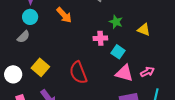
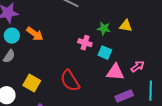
orange arrow: (64, 15) -> (35, 34), moved
green star: (116, 22) -> (104, 28), moved
pink cross: (100, 38) -> (85, 43), turned 32

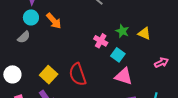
pink arrow: (138, 66) -> (161, 63), moved
yellow square: (32, 83) -> (49, 75), moved

